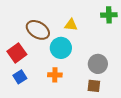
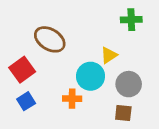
green cross: (109, 15) -> (131, 20), moved
yellow triangle: (71, 25) -> (109, 55), moved, turned -40
cyan circle: (61, 48) -> (91, 76), moved

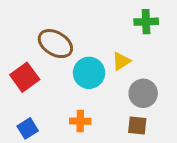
cyan circle: (91, 76) -> (89, 73), moved
orange cross: (72, 99) -> (80, 121), moved
blue square: (26, 101) -> (28, 128), moved

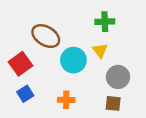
green cross: (146, 22) -> (105, 22), moved
yellow triangle: (121, 61) -> (100, 50), turned -35
blue square: (28, 128) -> (25, 94), moved

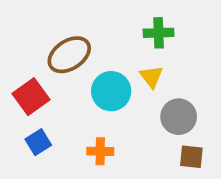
brown ellipse: (46, 36) -> (69, 55), turned -64
brown square: (113, 103) -> (191, 157), moved

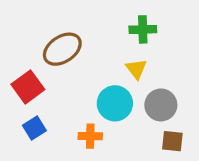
cyan circle: (111, 91) -> (115, 103), moved

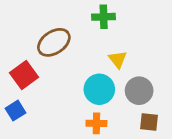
green cross: (143, 29) -> (104, 17), moved
blue square: (34, 128) -> (16, 111), moved
orange cross: (90, 136) -> (96, 123), moved

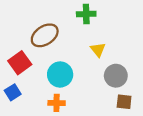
cyan circle: (99, 89) -> (60, 74), moved
orange cross: (96, 123) -> (57, 103), moved

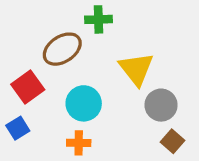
green cross: (86, 14) -> (98, 19), moved
yellow triangle: (98, 50) -> (136, 69), size x1.6
brown square: (124, 102) -> (173, 141), turned 35

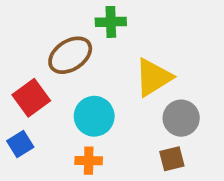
yellow triangle: (136, 69) -> (153, 77), turned 36
brown square: (173, 141) -> (172, 159), moved, turned 35

